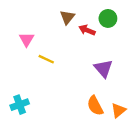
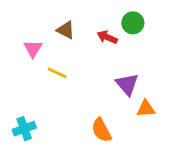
brown triangle: (67, 17) -> (66, 30), moved, turned -42
orange semicircle: (95, 106) -> (101, 130), moved
orange triangle: (118, 110) -> (146, 109), moved, turned 35

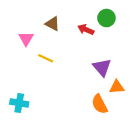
cyan cross: (24, 129) -> (19, 103), turned 30
orange semicircle: (101, 130) -> (100, 104), moved

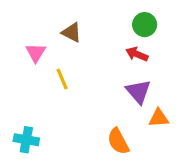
red arrow: (86, 30) -> (137, 54), moved
yellow line: (46, 58) -> (62, 79), turned 42
orange semicircle: (100, 104) -> (118, 141), moved

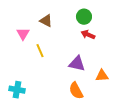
green circle: (145, 25) -> (84, 17), moved
purple triangle: (138, 91) -> (77, 64), moved, turned -36

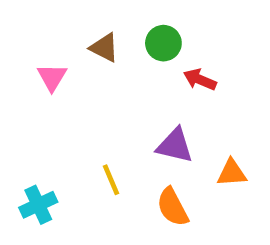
green circle: (84, 17) -> (163, 43), moved
yellow line: (40, 51) -> (111, 180), moved
cyan cross: (17, 90) -> (38, 205), turned -35

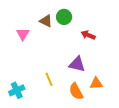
green circle: (163, 43) -> (64, 17), moved
orange triangle: (232, 173) -> (96, 83), moved

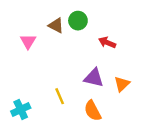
orange triangle: (96, 83) -> (122, 84), moved, turned -40

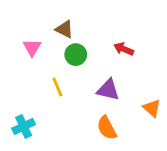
green circle: (78, 21) -> (76, 55), moved
orange triangle: (122, 84) -> (152, 108), moved, turned -35
yellow line: (60, 96) -> (57, 87), moved

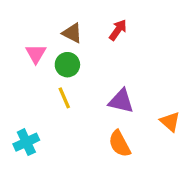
red arrow: (124, 49) -> (118, 30), moved, turned 102
green circle: (76, 55) -> (67, 65), moved

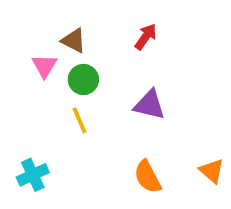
brown triangle: (72, 33) -> (74, 41), moved
purple triangle: (121, 101) -> (150, 105), moved
orange triangle: (170, 122) -> (212, 171), moved

